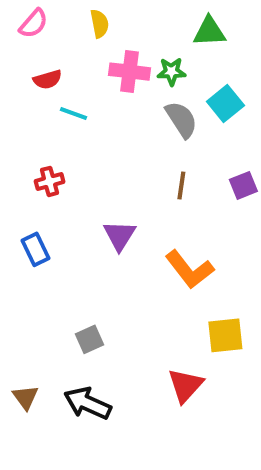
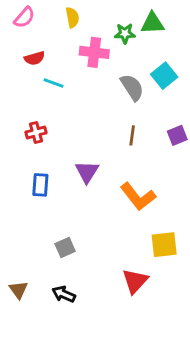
green star: (171, 72) -> (125, 33), moved
blue rectangle: (36, 249) -> (40, 185), moved, turned 30
black arrow: (87, 403) -> (64, 294), size x0.7

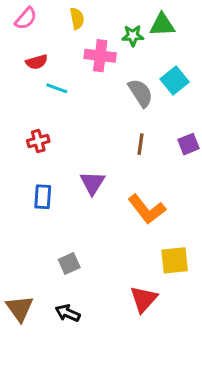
brown triangle: (18, 290) -> (20, 308), size x1.4

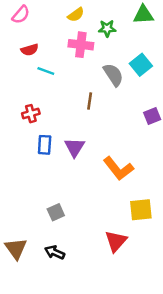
yellow semicircle: (77, 19) -> (76, 15), moved, turned 66
green triangle: (162, 25) -> (143, 15), moved
brown line: (140, 144) -> (90, 101), moved
blue rectangle: (43, 197) -> (45, 145), moved

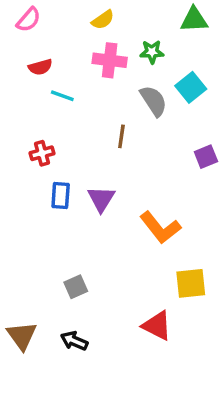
green star: (107, 28) -> (152, 52), moved
red triangle: (116, 241) -> (157, 326), turned -45

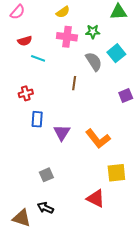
purple triangle: (101, 199) -> (62, 133), moved
brown triangle: (22, 336) -> (22, 218), moved, turned -36

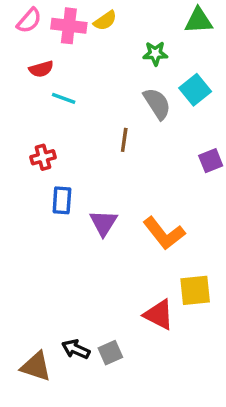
pink cross: (67, 37) -> (69, 26), moved
gray square: (46, 175) -> (110, 353), moved
red triangle: (96, 198) -> (159, 315), moved

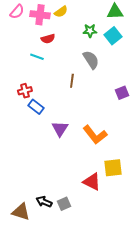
red semicircle: (41, 69) -> (48, 39), moved
cyan square: (195, 90) -> (113, 36), moved
blue rectangle: (62, 200) -> (36, 107), moved, turned -56

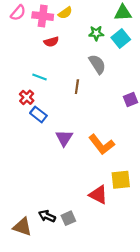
cyan line: (37, 57) -> (39, 77), moved
red cross: (25, 91) -> (27, 97), turned -32

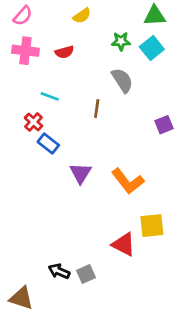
pink cross: (43, 16) -> (25, 51), moved
brown triangle: (22, 227) -> (21, 298), moved

